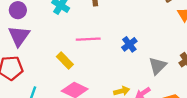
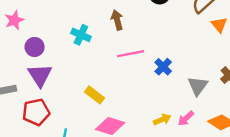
pink line: (88, 39) -> (130, 54), moved

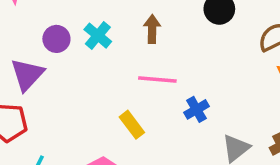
purple circle: (35, 47) -> (56, 39), moved
yellow rectangle: (94, 95) -> (132, 125), moved

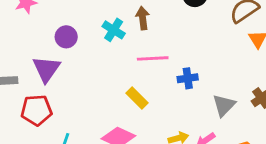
cyan cross: (98, 36) -> (114, 30), moved
blue cross: (196, 109) -> (188, 78), turned 30

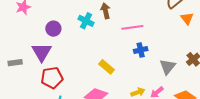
pink line: (153, 58) -> (132, 27), moved
red pentagon: (36, 110) -> (52, 78), moved

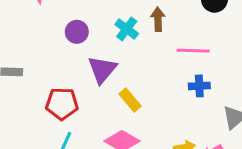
purple triangle: (42, 52) -> (102, 70), moved
yellow rectangle: (106, 67) -> (130, 100), moved

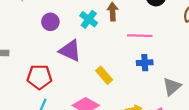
purple triangle: (102, 70) -> (70, 51), turned -45
yellow rectangle: (130, 100) -> (104, 75), moved

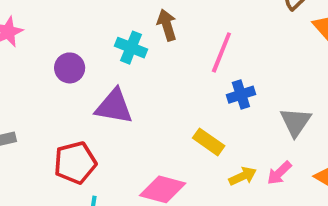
pink line: (140, 36) -> (221, 52), turned -55
yellow rectangle: (104, 75) -> (209, 142), moved

